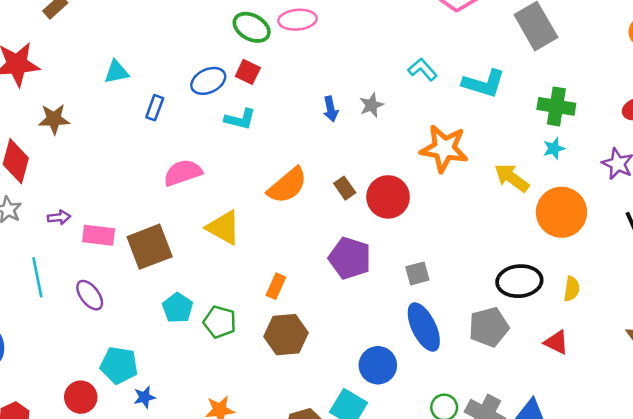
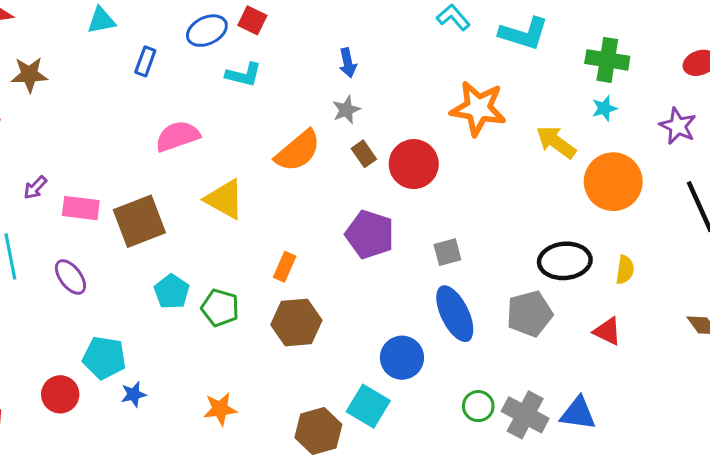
gray star: (371, 105) -> (346, 110), moved
purple arrow: (59, 217) -> (35, 188), turned 140

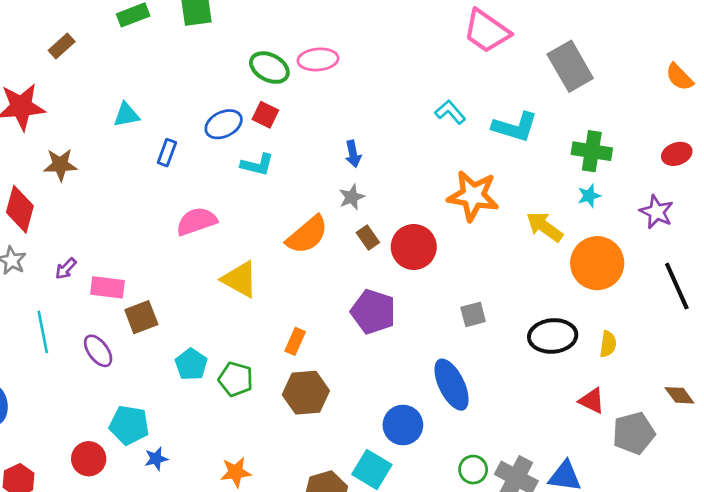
brown square: (139, 221) -> (141, 317), moved, size x0.7
gray square: (447, 252) -> (473, 314), moved
gray pentagon: (530, 314) -> (634, 433), moved

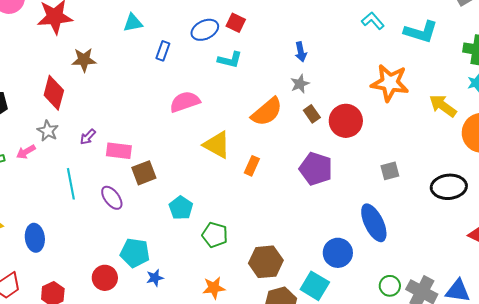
orange rectangle: (295, 341) -> (252, 166), moved
green pentagon: (236, 379) -> (215, 235), moved
brown hexagon: (306, 393) -> (266, 262), moved

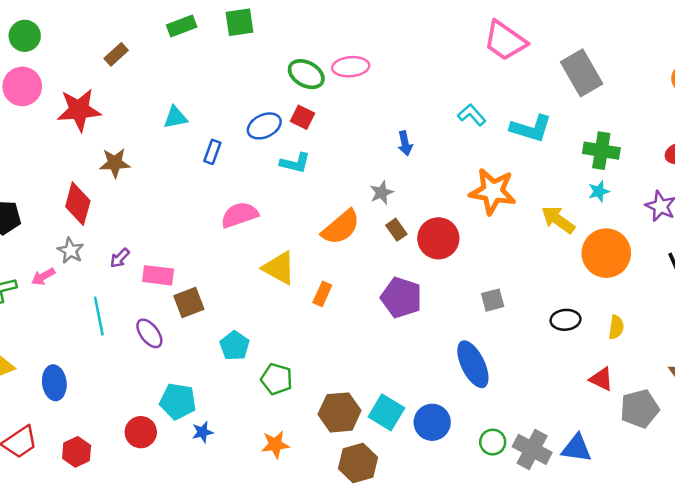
blue arrow: (301, 52) -> (405, 143), moved
black ellipse: (449, 187) -> (565, 320), size x0.7
blue circle: (338, 253) -> (432, 422), moved
cyan square: (315, 286) -> (386, 412), moved

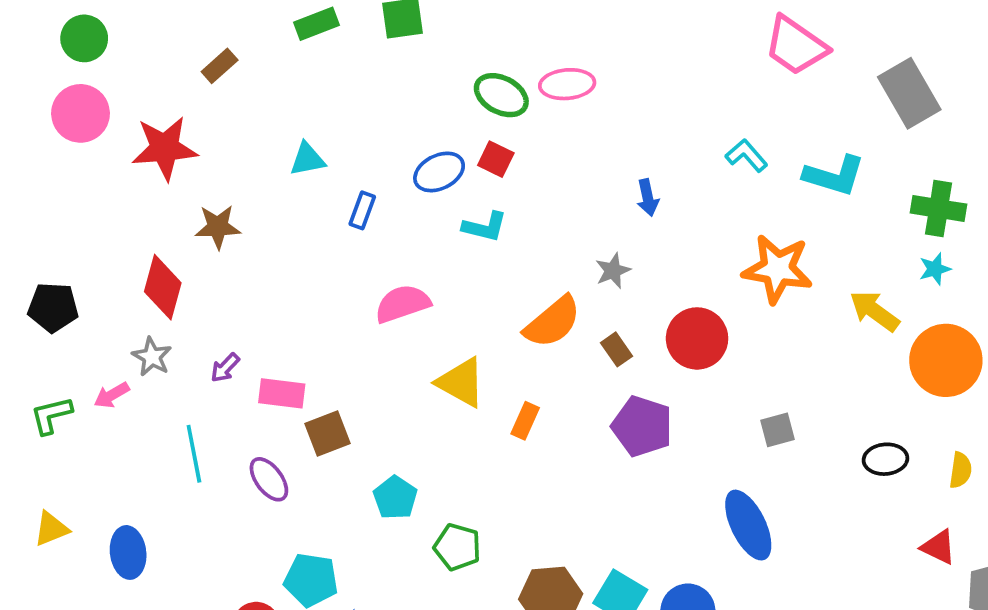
brown rectangle: (396, 230) -> (617, 349), moved

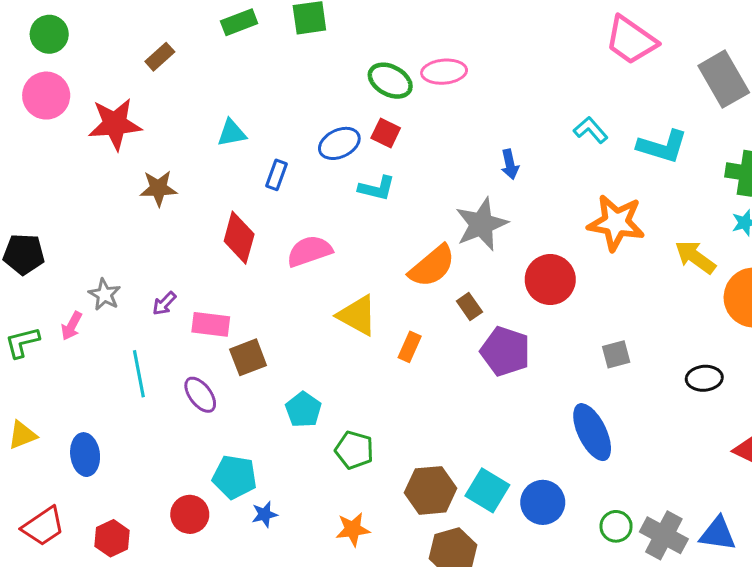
gray star: (613, 271) -> (481, 224), size x1.8
red diamond: (163, 287) -> (239, 238), moved
brown rectangle: (617, 349) -> (469, 306), moved
pink arrow: (112, 395) -> (72, 326), turned -32

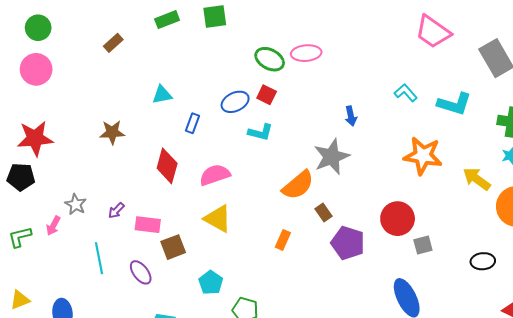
red star: (115, 124) -> (35, 138), moved
red circle: (550, 280) -> (398, 219), moved
yellow triangle: (357, 315) -> (218, 219), moved

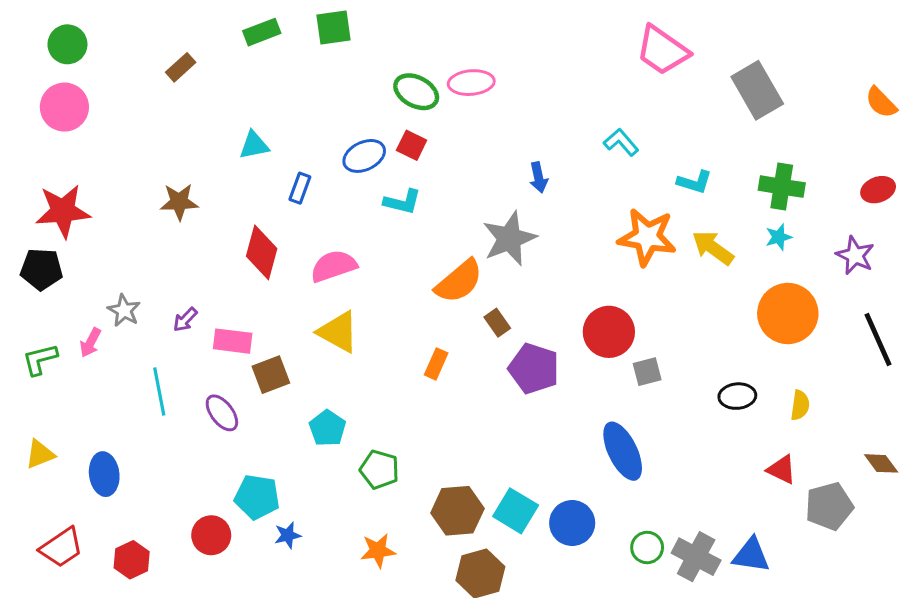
cyan L-shape: (454, 104) -> (695, 182), moved, size x0.7
yellow arrow: (477, 179) -> (713, 248), moved

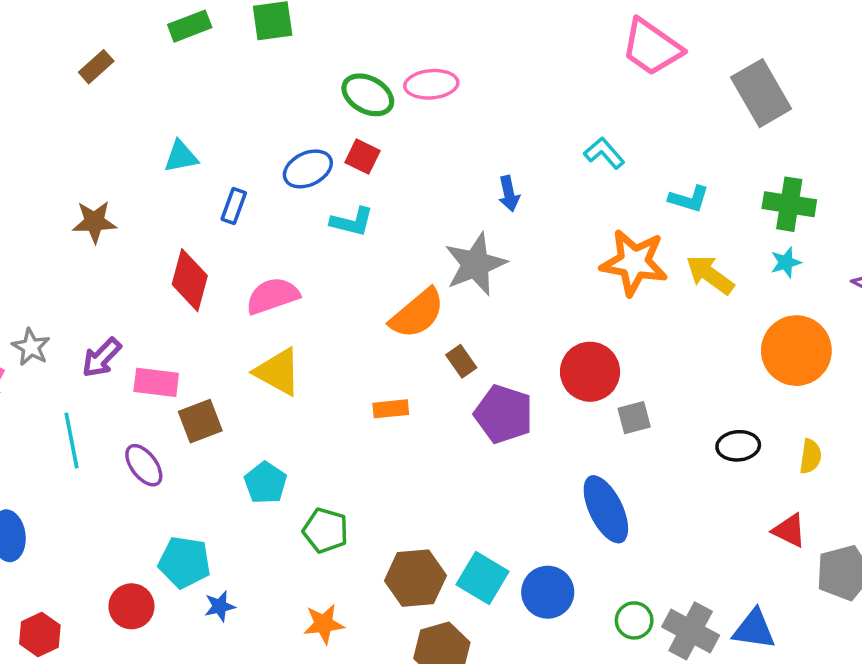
purple arrow: (185, 320) -> (102, 358), size x1.4
orange rectangle: (436, 364) -> (391, 409), turned 60

